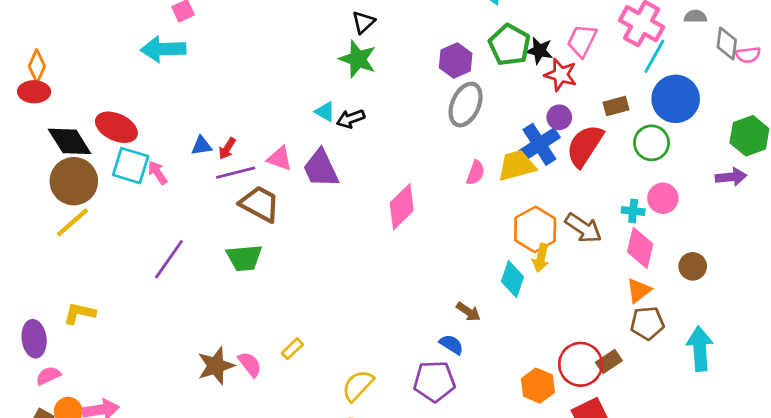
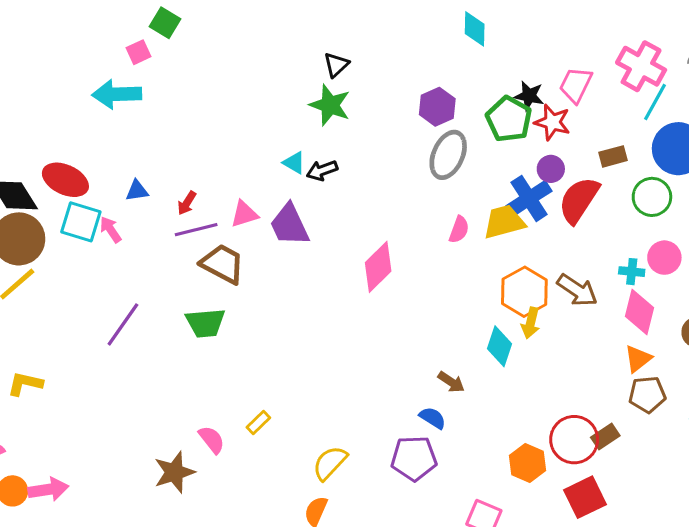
green pentagon: (510, 45) -> (509, 119), moved
blue triangle: (202, 146) -> (137, 191), moved
pink triangle: (280, 158) -> (244, 214), turned -36
brown star: (216, 366) -> (174, 472), moved

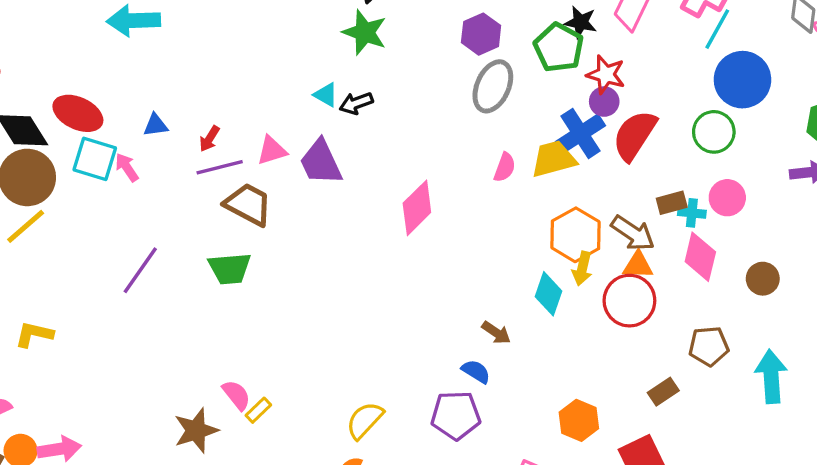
red star: (552, 122) -> (606, 75), moved
brown rectangle: (613, 156) -> (672, 203), moved
orange triangle: (638, 359) -> (638, 265), moved, turned 40
yellow rectangle: (258, 422) -> (258, 410), moved
red circle: (574, 440) -> (629, 301), moved

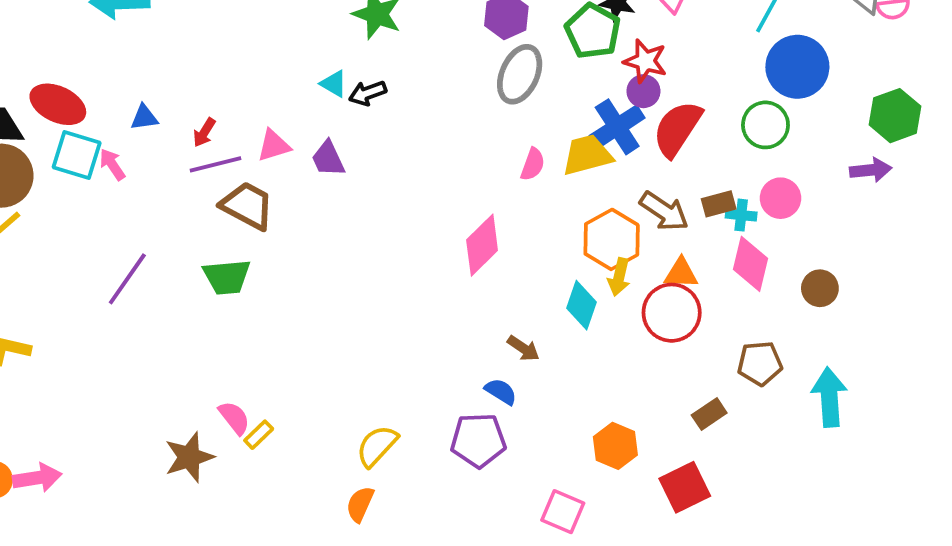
purple trapezoid: (321, 162) -> (328, 159), size x0.7
pink diamond: (417, 208) -> (482, 245), moved
brown arrow: (633, 233) -> (664, 211), moved

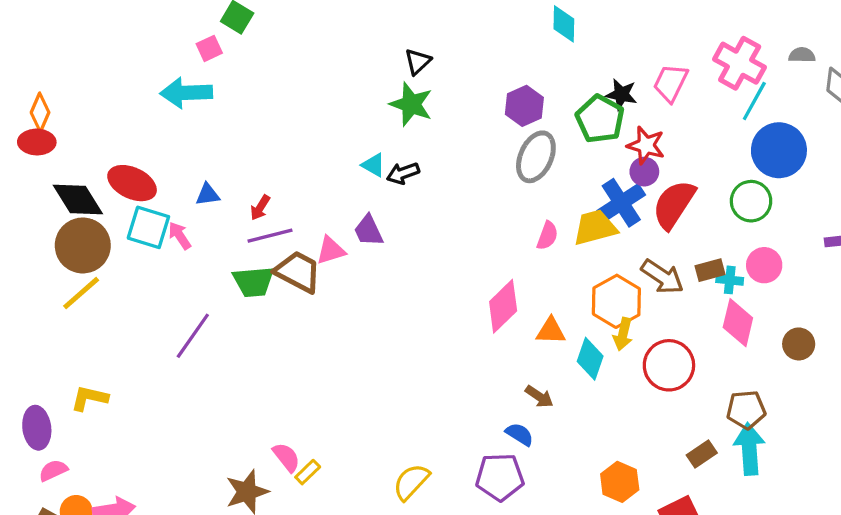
pink triangle: (274, 146) -> (331, 250), moved
orange triangle: (681, 273) -> (551, 331), moved
green trapezoid: (227, 277) -> (254, 282), moved
cyan arrow: (829, 397) -> (749, 449), moved

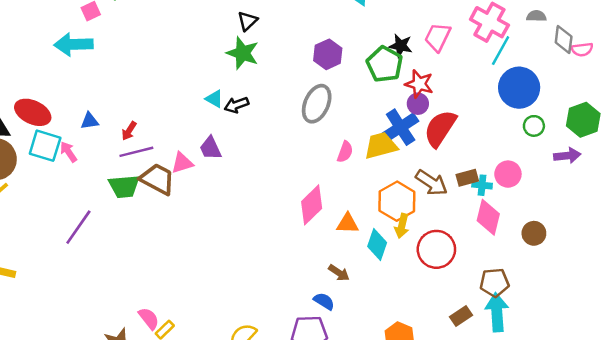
gray ellipse: (536, 157) -> (317, 104), moved
green circle: (751, 201) -> (534, 126), moved, size x0.7

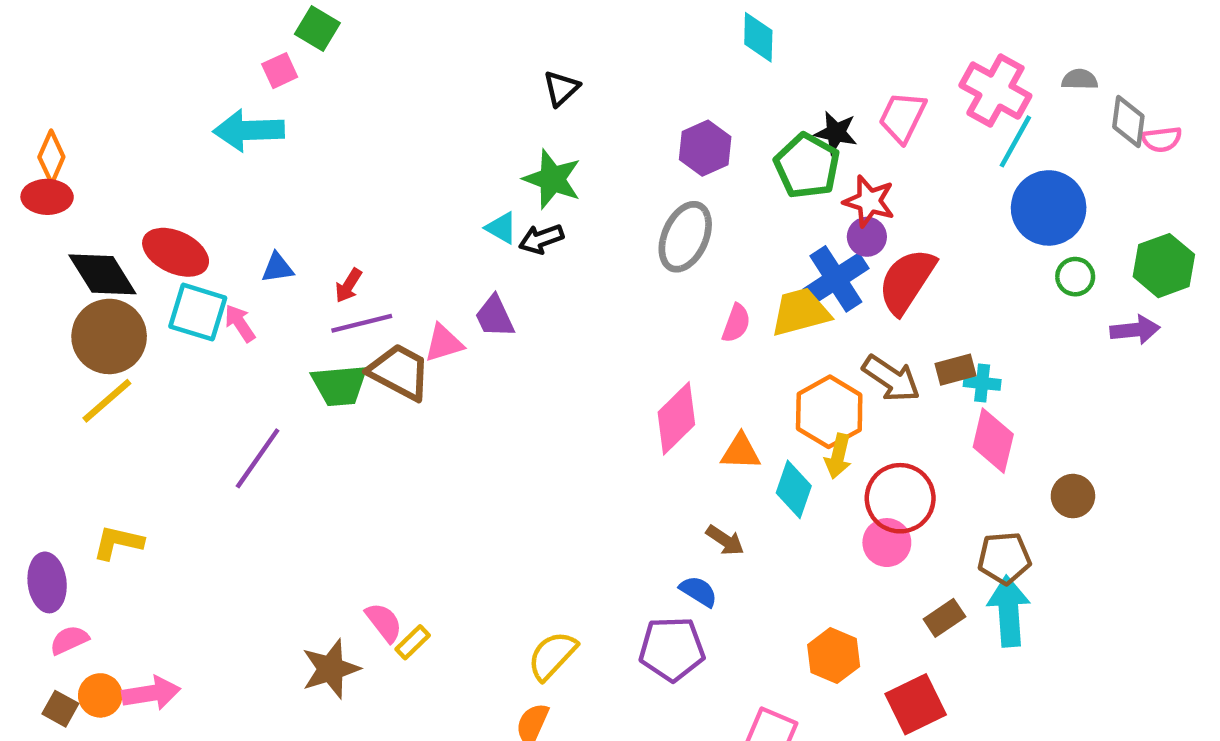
green star: (243, 53) -> (552, 179), moved
pink circle: (508, 174) -> (887, 543), moved
brown circle: (534, 233) -> (1073, 496), moved

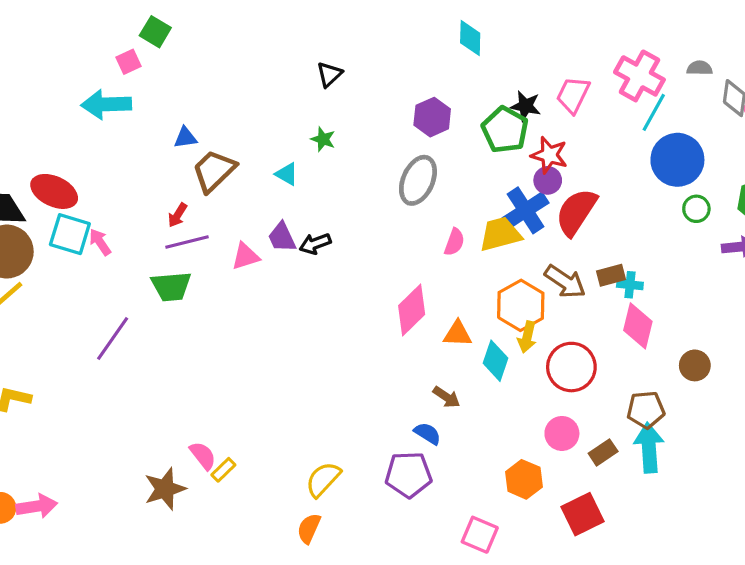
green star: (552, 179) -> (323, 139), size x0.6
black arrow: (541, 239) -> (315, 244), moved
blue triangle: (277, 268) -> (185, 138), moved
brown trapezoid: (399, 372) -> (214, 171), moved, turned -72
pink circle: (887, 543) -> (562, 433), moved

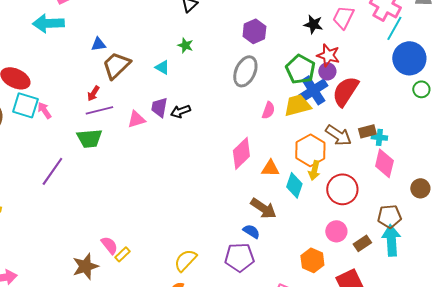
green pentagon: (505, 130) -> (300, 69), moved
purple trapezoid: (282, 237) -> (159, 107), turned 35
brown arrow: (446, 397) -> (263, 208), size x1.5

